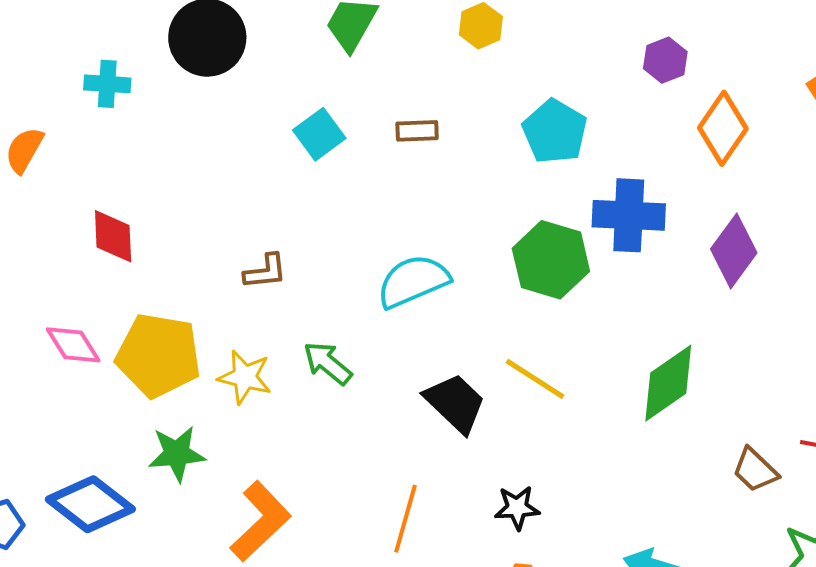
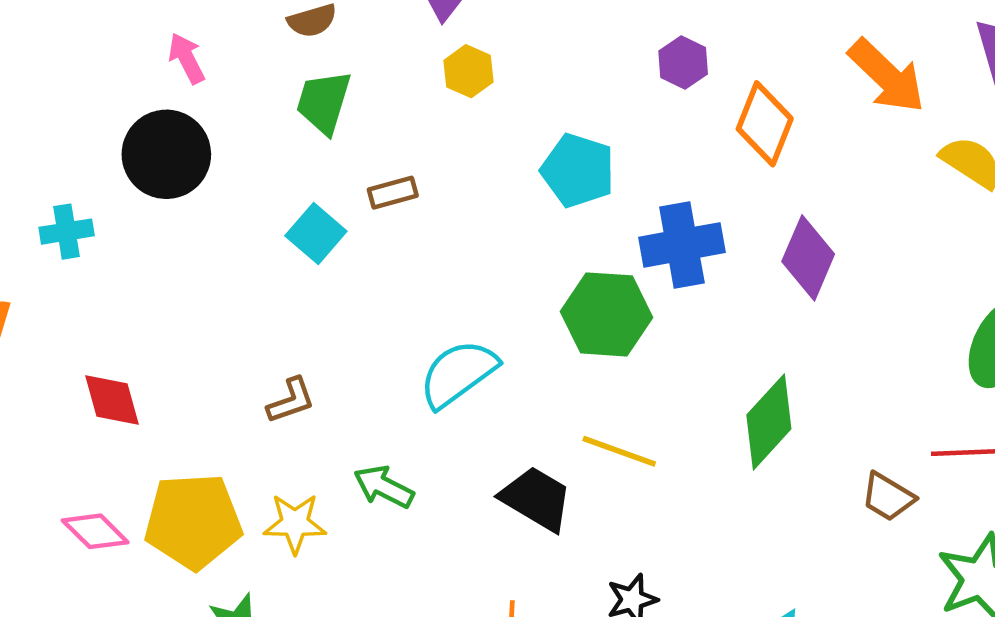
brown rectangle: (417, 131) -> (393, 193), moved

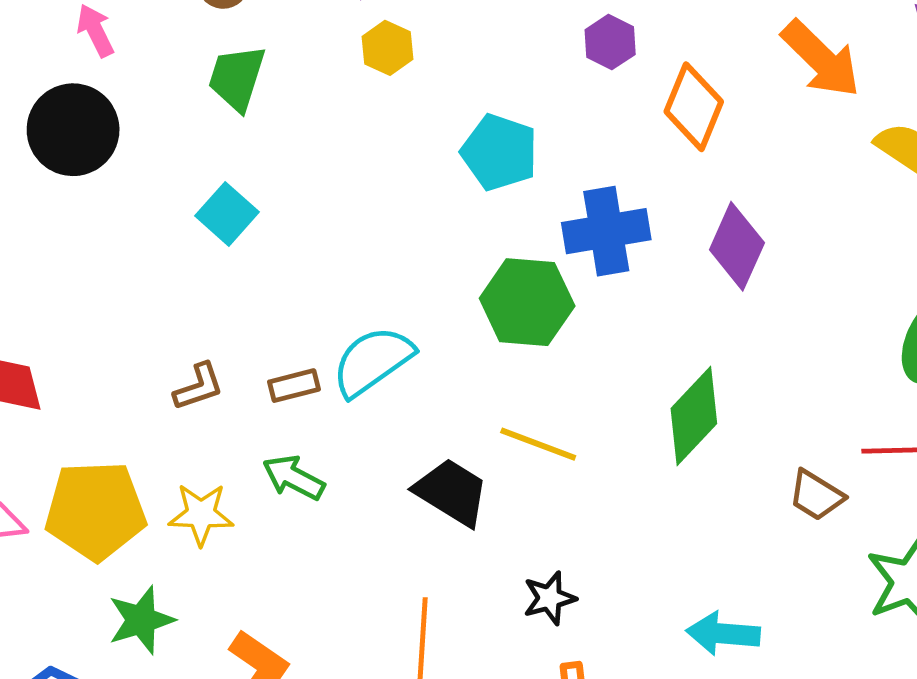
brown rectangle: (393, 193) -> (294, 386), moved

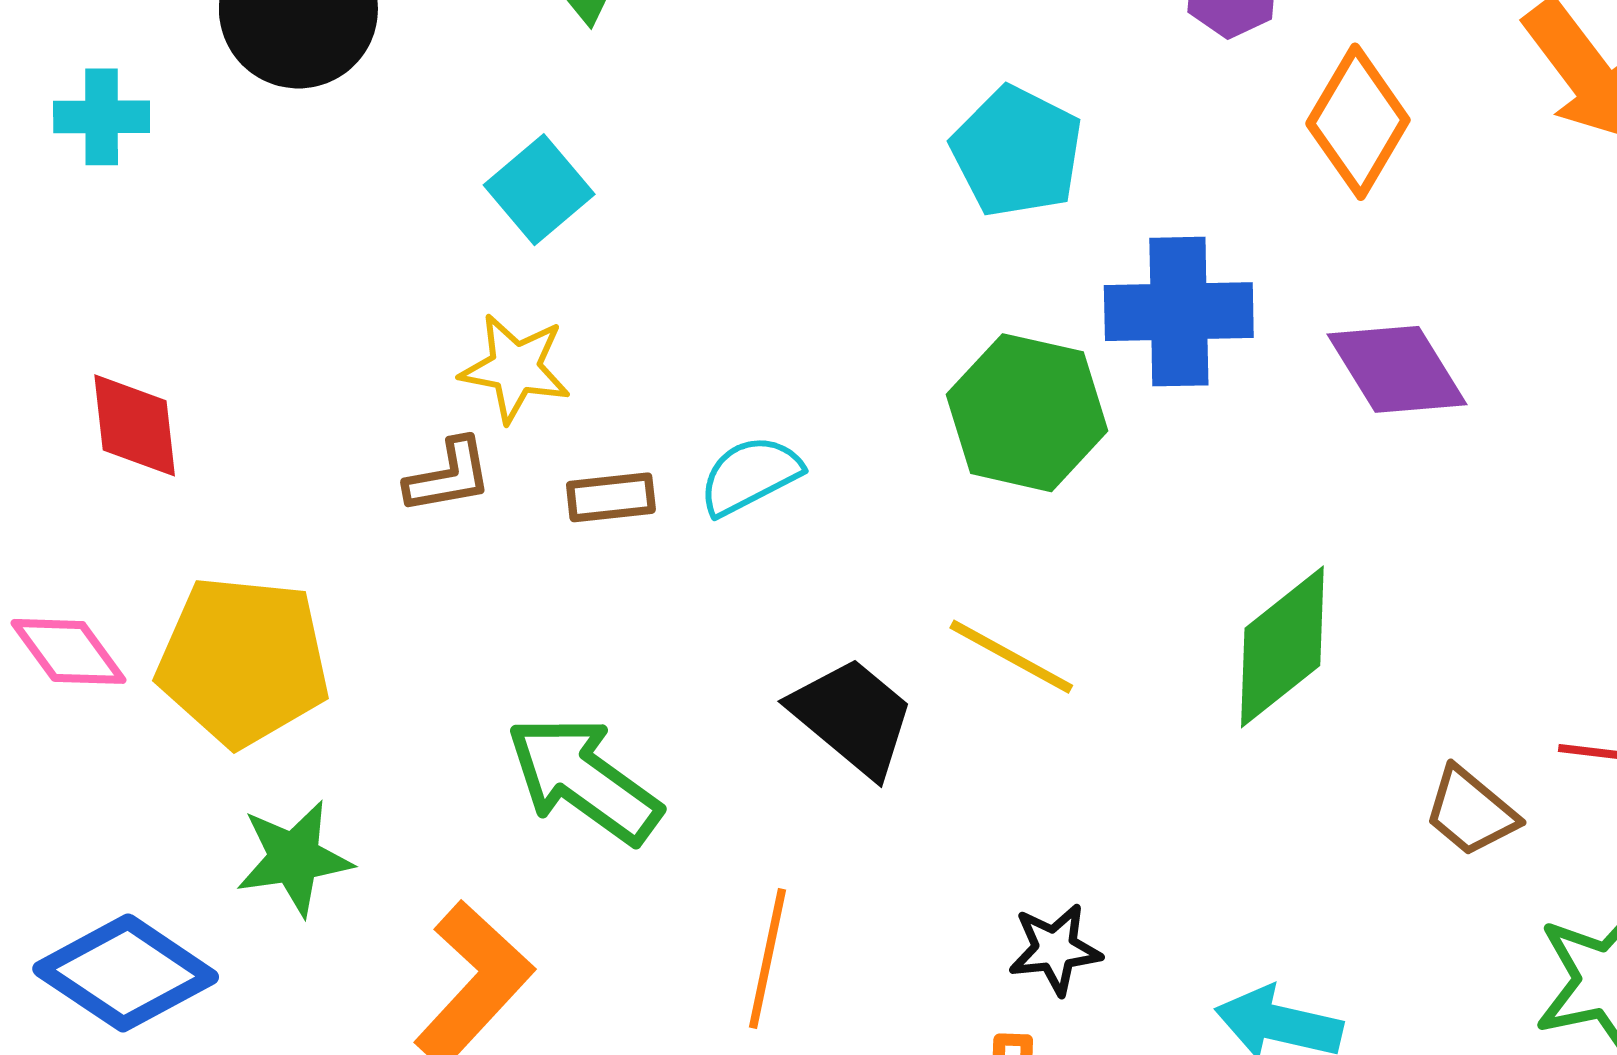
purple diamond: (737, 246) -> (1397, 369), turned -64
cyan semicircle: (372, 361) -> (750, 475), size x0.7
green arrow: (294, 478) -> (584, 780), moved, size x1.5
yellow star: (201, 514) -> (515, 368), moved
black star: (549, 598) -> (1055, 949), moved

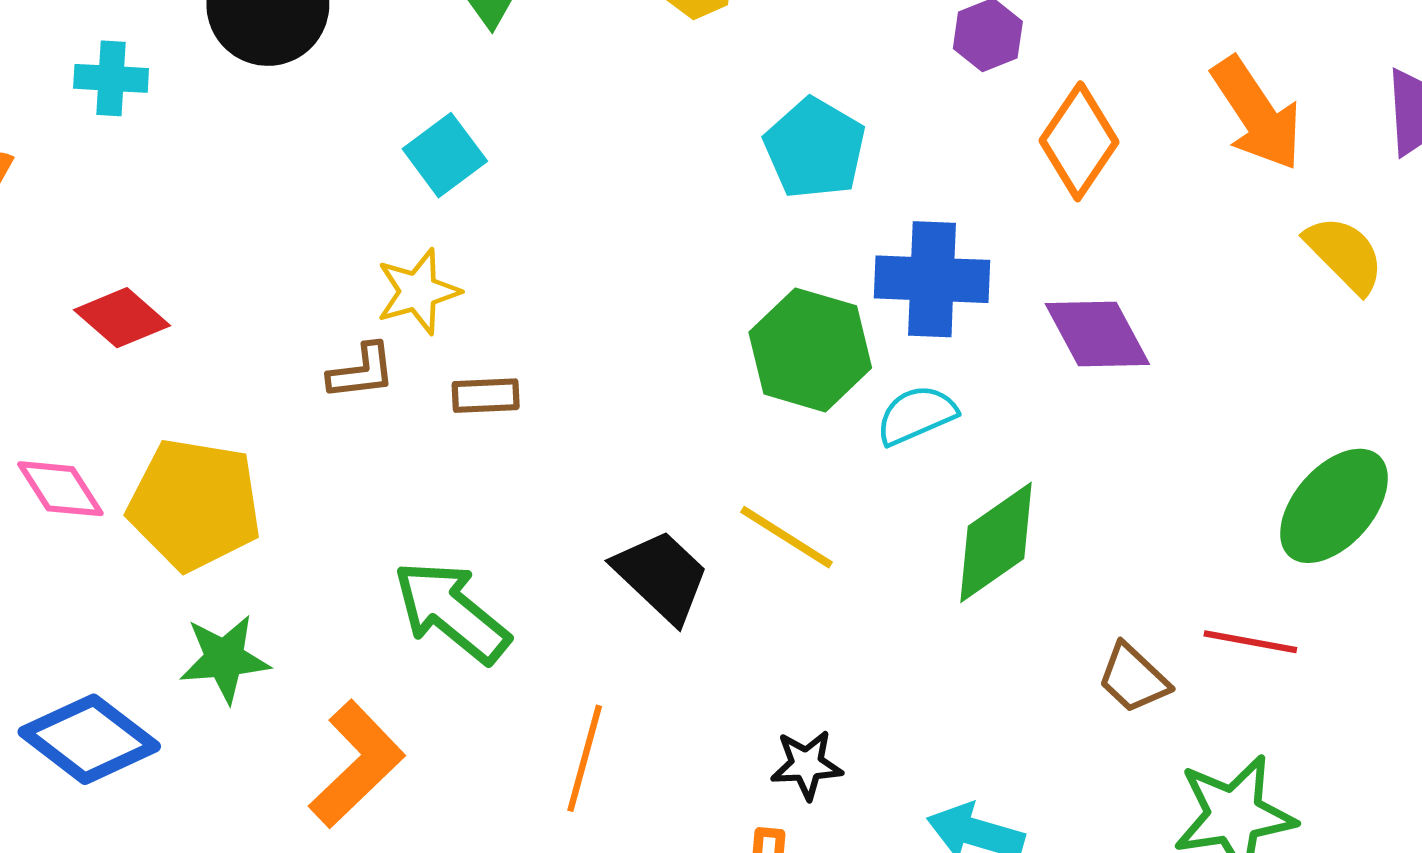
yellow star: (515, 368) -> (418, 291), turned -30
red diamond: (135, 425) -> (122, 318), turned -46
cyan semicircle: (750, 475) -> (916, 415), moved

